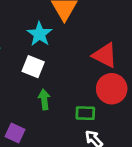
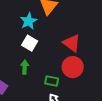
white square: (33, 67) -> (30, 43), moved

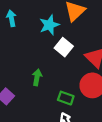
white square: (30, 43) -> (64, 47), moved

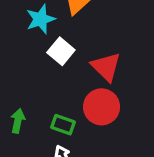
green arrow: (37, 77) -> (18, 121), moved

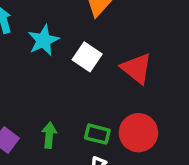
cyan star: (40, 19) -> (43, 40), moved
red circle: (102, 107) -> (138, 133), moved

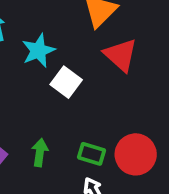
white square: (87, 57) -> (66, 82), moved
red triangle: (136, 68) -> (121, 55), moved

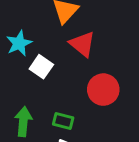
green arrow: (40, 153) -> (23, 122), size x1.4
red circle: (136, 154) -> (103, 90), moved

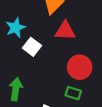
red triangle: (82, 44) -> (65, 31), turned -40
green rectangle: (63, 121) -> (73, 93), moved

